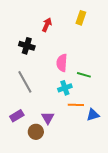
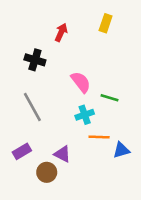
pink semicircle: (62, 63) -> (81, 82), turned 138
purple triangle: (48, 118) -> (62, 154), turned -32

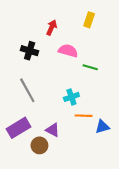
pink semicircle: (81, 82) -> (68, 51), moved, turned -36
green line: (109, 98) -> (90, 67), moved
purple rectangle: (22, 151) -> (19, 128), size x1.5

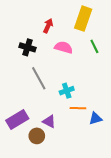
yellow rectangle: (89, 20) -> (83, 19), size x1.6
green line: (90, 67) -> (94, 46), moved, turned 48
gray line: (27, 90) -> (39, 78), moved

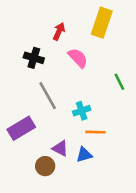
green line: (94, 46) -> (119, 82), moved
pink semicircle: (64, 47) -> (78, 58), turned 30
blue triangle: (95, 118) -> (84, 155), moved
purple rectangle: (17, 119) -> (21, 128), moved

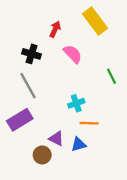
yellow rectangle: (102, 23) -> (95, 21), turned -56
gray line: (48, 96) -> (28, 86), moved

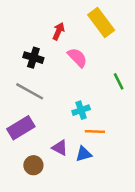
gray line: (28, 86) -> (30, 91), turned -32
brown circle: (42, 155) -> (33, 165), moved

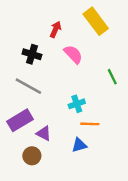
purple triangle: (60, 148) -> (44, 133), moved

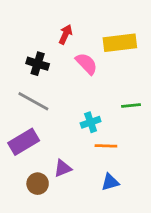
yellow rectangle: (96, 21) -> (120, 43), moved, turned -60
green line: (112, 77) -> (131, 106), moved, turned -70
purple triangle: (44, 133) -> (63, 168), moved, turned -49
blue triangle: (79, 145) -> (110, 182), moved

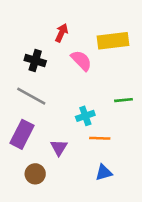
purple rectangle: (24, 142) -> (22, 134), turned -32
purple triangle: (63, 168) -> (59, 148), moved, turned -36

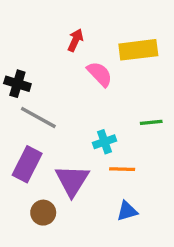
black cross: (35, 61) -> (17, 84), moved
purple triangle: (59, 148) -> (72, 180), size x1.6

